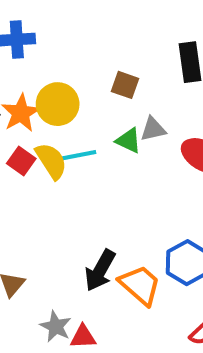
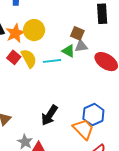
brown square: (125, 85) -> (77, 33), moved
cyan line: (78, 155) -> (52, 61), moved
orange trapezoid: (140, 285) -> (83, 129), moved

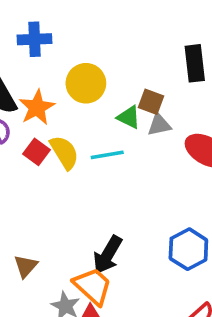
yellow circle: (34, 30) -> (86, 83), moved
green triangle: (68, 51) -> (129, 117), moved
orange trapezoid: (83, 129) -> (93, 286), moved

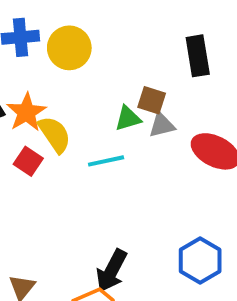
yellow circle: (86, 83) -> (69, 48), moved
green triangle: (129, 117) -> (128, 118), turned -40
yellow semicircle: (64, 152) -> (55, 134), moved

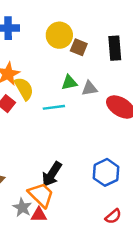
yellow circle: (69, 48) -> (59, 35), moved
brown square: (152, 100) -> (79, 47), moved

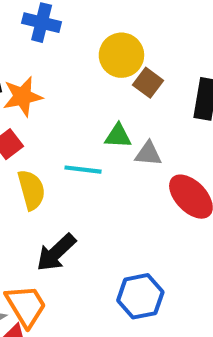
yellow semicircle: (24, 89) -> (31, 190), moved
black arrow: (52, 174) -> (56, 253), moved

